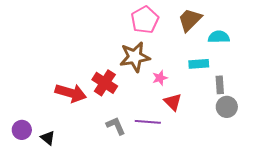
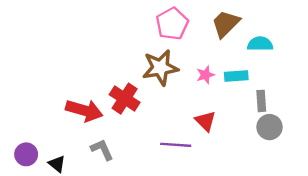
pink star: (160, 78) -> (205, 75), moved
gray L-shape: (116, 126) -> (102, 150), moved

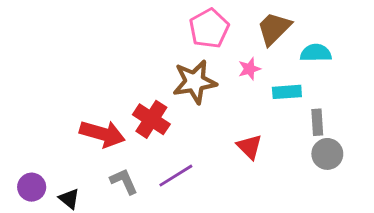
pink star: (205, 75) -> (249, 69), moved
purple line: (176, 145) -> (176, 176), moved, turned -36

